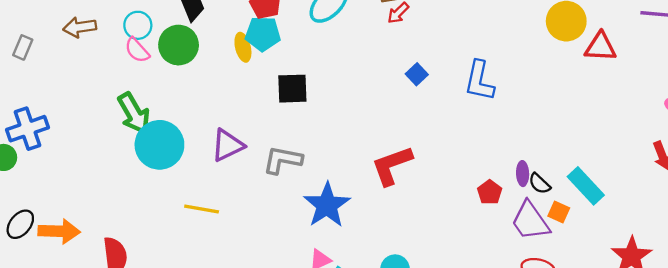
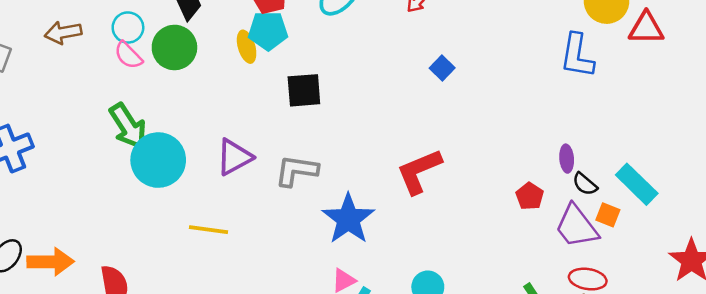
blue L-shape: (479, 81) -> (577, 56), moved
purple ellipse: (523, 174) -> (567, 159), moved

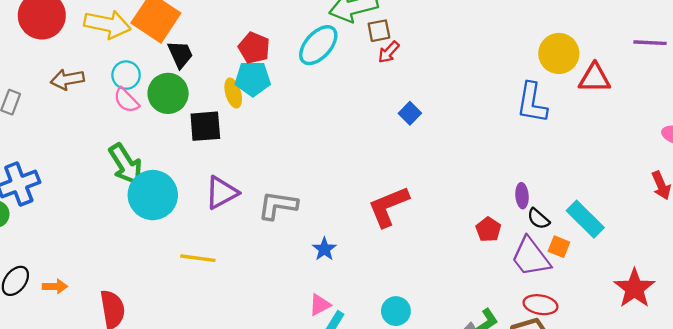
black square: (304, 90) -> (205, 126), moved
blue star: (348, 219) -> (324, 249), size x0.5
orange arrow: (51, 262) -> (55, 286), size x0.6

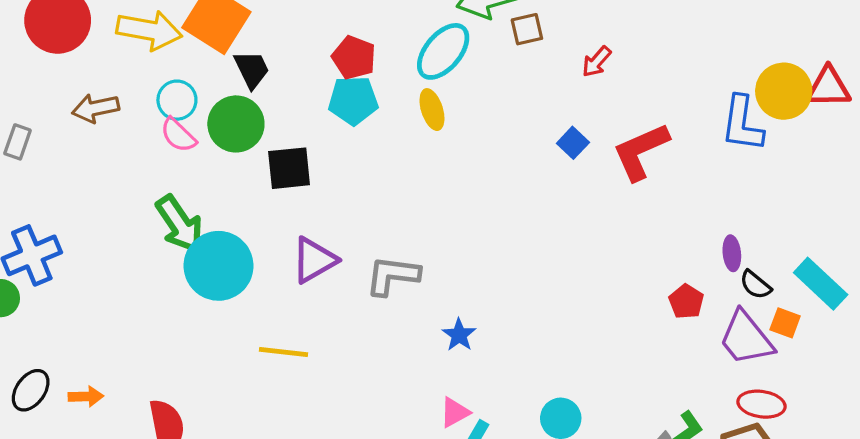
red arrow: (389, 52) -> (597, 62), moved
yellow circle: (559, 53) -> (784, 91), moved
yellow ellipse: (233, 93) -> (432, 110), moved
red L-shape: (389, 206) -> (641, 151), moved

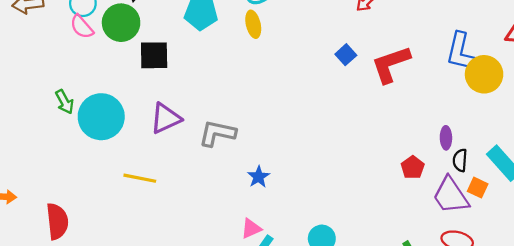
yellow circle: (784, 91) -> (484, 74), moved
green arrow: (180, 224) -> (65, 102), moved, size x0.6
black semicircle: (755, 285) -> (460, 160), turned 50

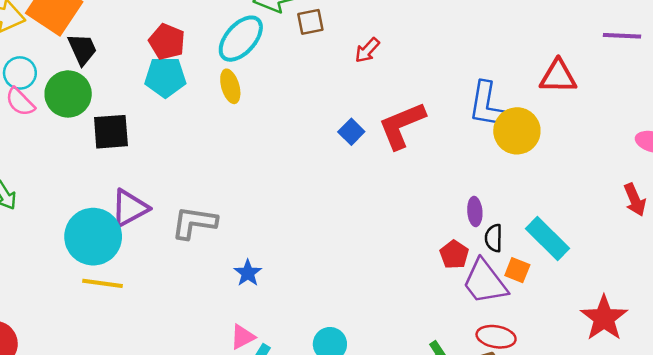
blue square: (346, 55) -> (351, 132), moved
cyan circle: (101, 117) -> (93, 237), moved
red pentagon: (413, 168) -> (454, 254), moved

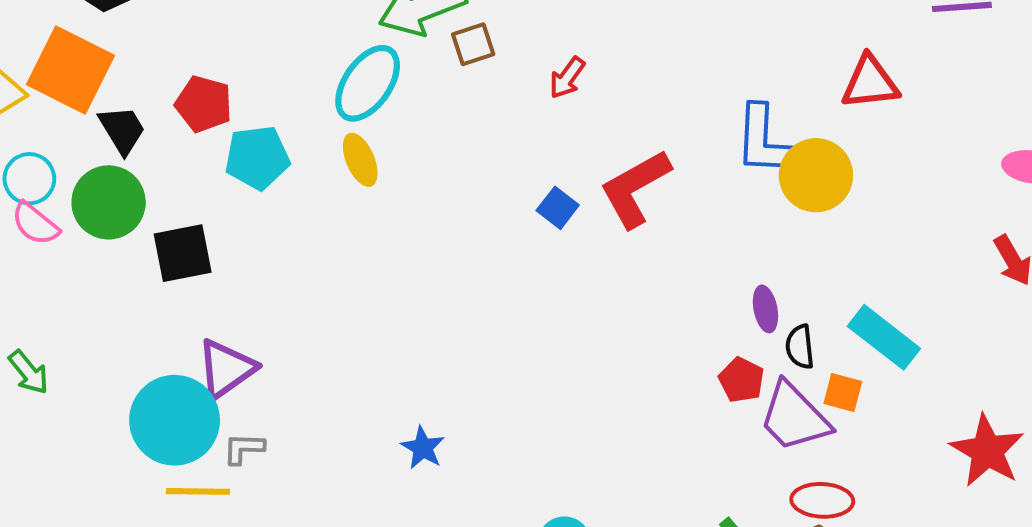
red pentagon: (167, 42) -> (204, 104), moved
gray L-shape: (194, 223) -> (244, 448), moved, size x0.6

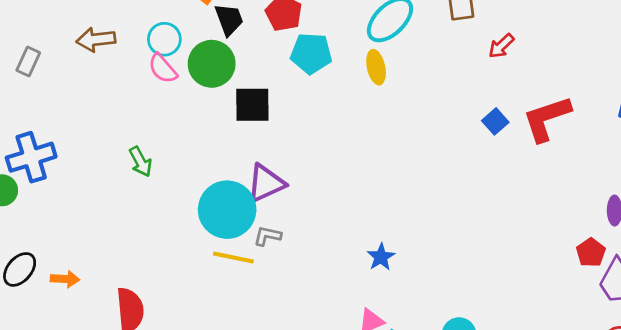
red arrow: (567, 78) -> (501, 46), moved

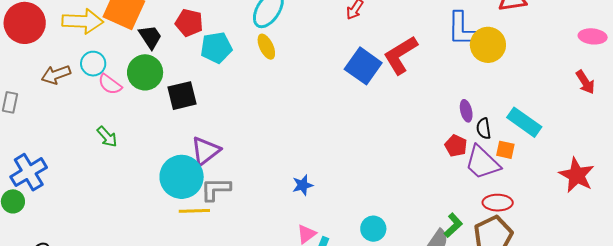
cyan circle: (164, 39) -> (93, 64), moved
blue square: (495, 121) -> (363, 66), size x1.8
green arrow: (141, 162) -> (107, 137), moved
gray L-shape: (267, 236) -> (216, 189), size x1.5
blue star: (381, 257) -> (303, 185), turned 30

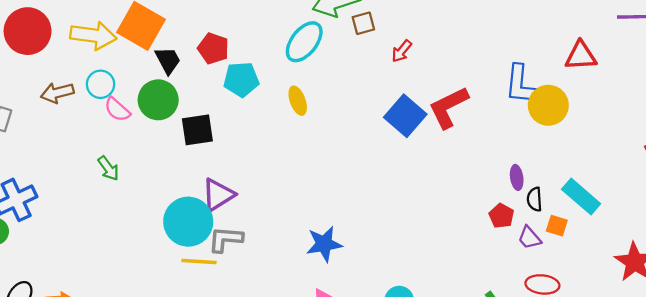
yellow ellipse: (266, 47) -> (298, 101), moved
purple trapezoid: (482, 163) -> (529, 238), size x0.6
blue star: (303, 185) -> (324, 244), size x1.5

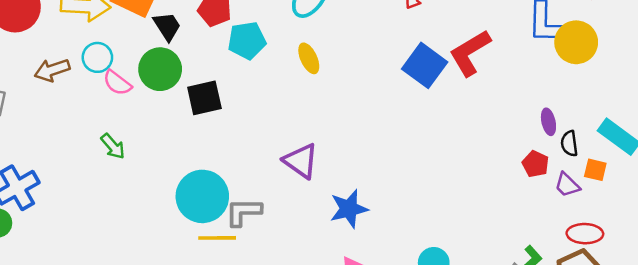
purple triangle: (218, 195) -> (301, 161), moved, turned -48

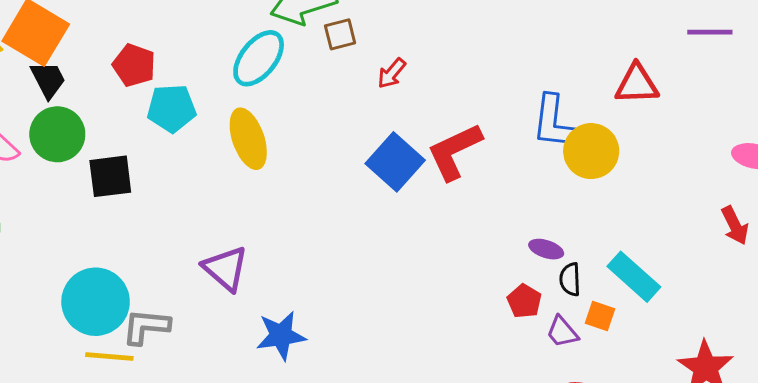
black trapezoid: (167, 26) -> (48, 80), moved
yellow ellipse: (309, 58) -> (248, 139), size x1.5
purple ellipse: (548, 122) -> (546, 249), turned -65

